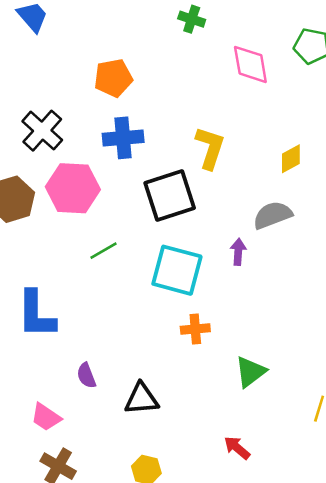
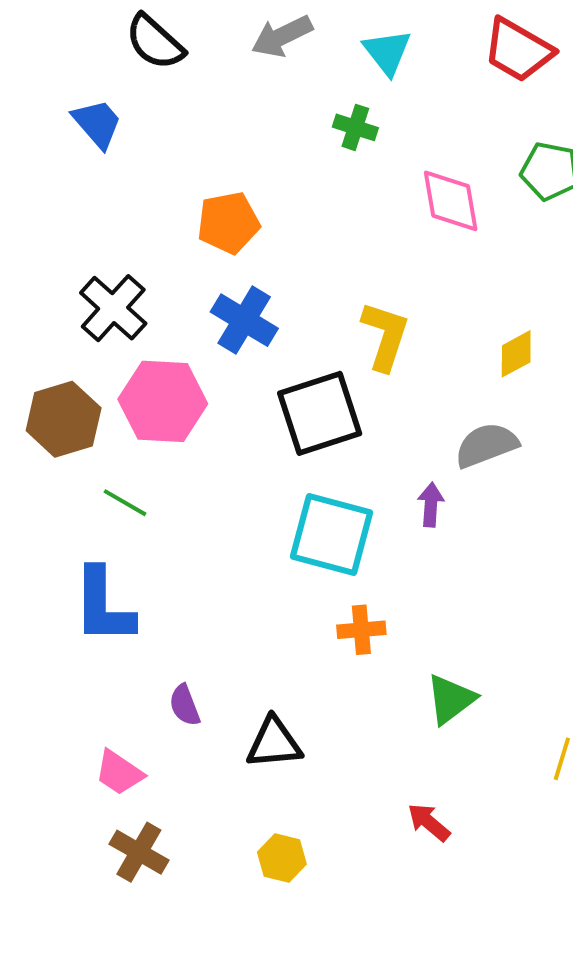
blue cross: (123, 138) -> (244, 320), turned 36
green line: (103, 251) -> (125, 503), moved, turned 60

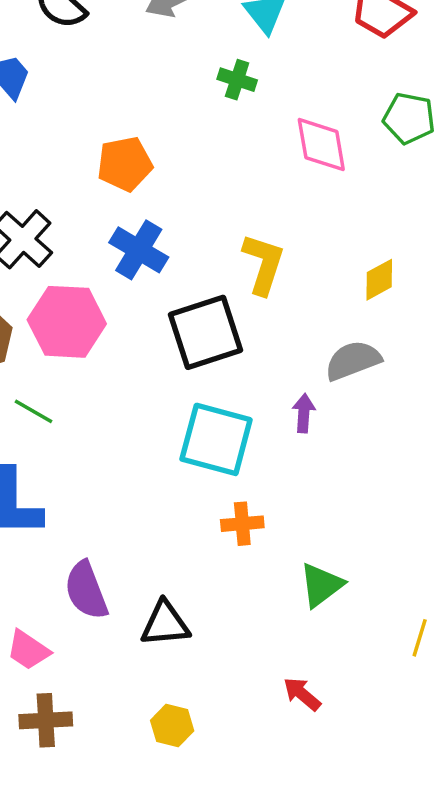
purple semicircle: (185, 705) -> (86, 590), size x1.6
brown cross: (139, 852) -> (46, 720), turned -33

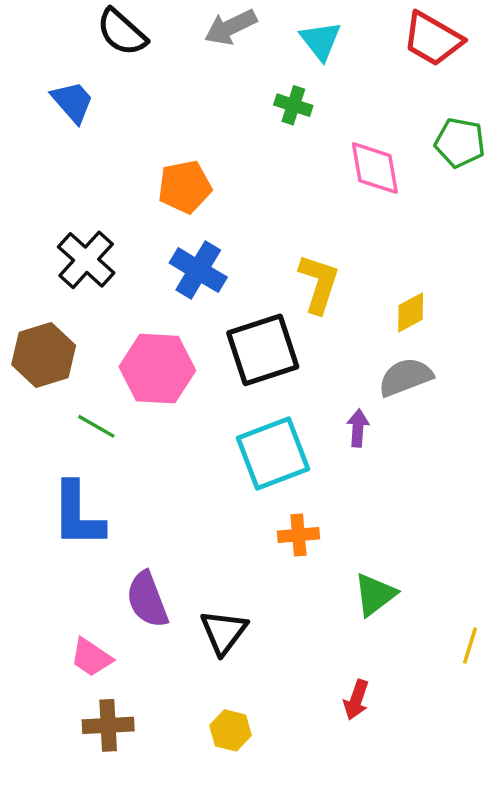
yellow diamond: (379, 280) -> (411, 312), moved
pink hexagon: (67, 322) -> (157, 369), moved
cyan square: (216, 439) -> (273, 453), turned -36
black triangle: (165, 624) -> (224, 632), turned -48
red arrow: (302, 694) -> (356, 700), turned -111

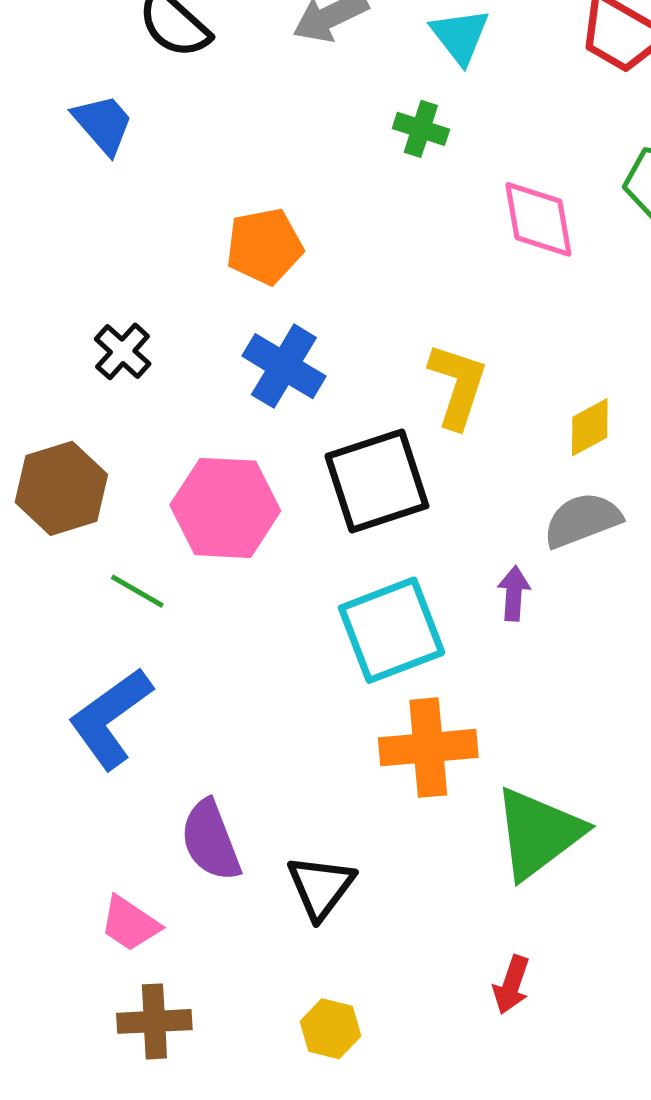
black cross: (86, 260) -> (123, 351), size x0.7
blue L-shape: (78, 515) -> (110, 718), turned 54
orange cross: (298, 535) -> (428, 748), size x1.6
green triangle: (375, 594) -> (538, 833), size x1.5

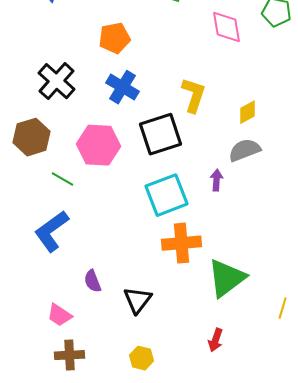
black cross: (123, 351) -> (57, 81), size x1.6
purple semicircle: (211, 840) -> (93, 281), size x0.7

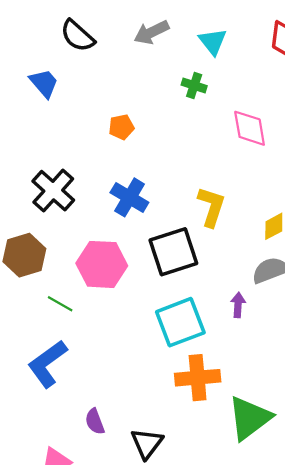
orange pentagon: (115, 38) -> (121, 127), moved, size x0.7

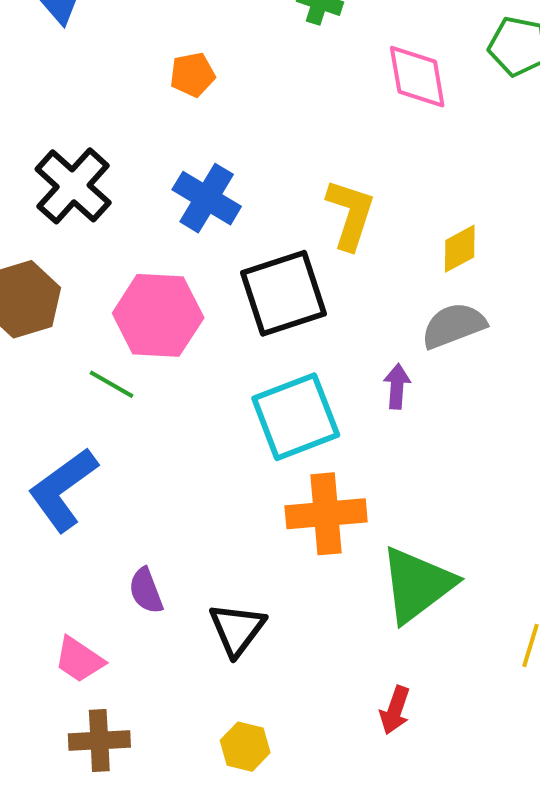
green line: (60, 304) -> (112, 384), moved

